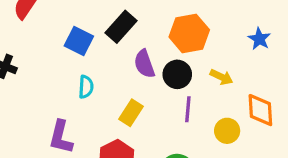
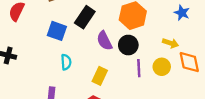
yellow arrow: (221, 77) -> (171, 43), moved
yellow circle: (227, 131) -> (162, 67), moved

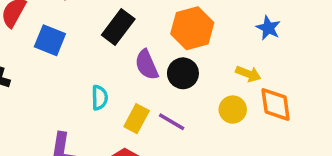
blue square: (57, 31) -> (50, 40), moved
cyan semicircle: (66, 62) -> (100, 98), moved
purple line: (139, 68) -> (172, 122), moved, turned -60

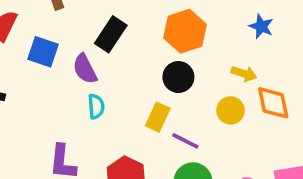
purple semicircle: (147, 65) -> (85, 69), moved
yellow rectangle: (137, 119) -> (158, 117), moved
purple line: (172, 122) -> (185, 141), moved

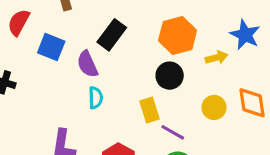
blue star: (261, 26) -> (245, 35), size x1.4
yellow arrow: (244, 74) -> (217, 57), moved, turned -35
yellow rectangle: (158, 117) -> (149, 110), turned -45

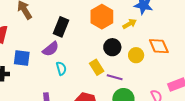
blue square: (51, 47) -> (22, 58), moved
purple semicircle: (87, 64) -> (51, 49), turned -90
black circle: (170, 76) -> (112, 47), moved

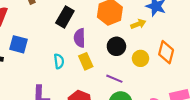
orange diamond: (159, 46) -> (166, 52), turned 30
purple semicircle: (51, 49) -> (80, 38), moved, turned 120
yellow rectangle: (97, 67) -> (86, 61), moved

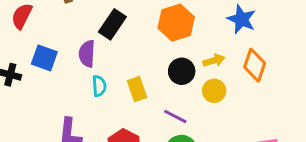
yellow arrow: (138, 24) -> (214, 60), moved
purple semicircle: (80, 38) -> (87, 54), moved
orange diamond: (166, 52) -> (255, 65), moved

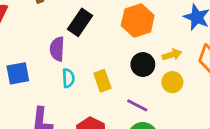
blue square: (44, 58) -> (18, 73), moved, turned -30

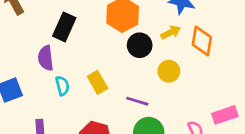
yellow arrow: (172, 55) -> (171, 32), moved
black circle: (143, 65) -> (140, 45), moved

